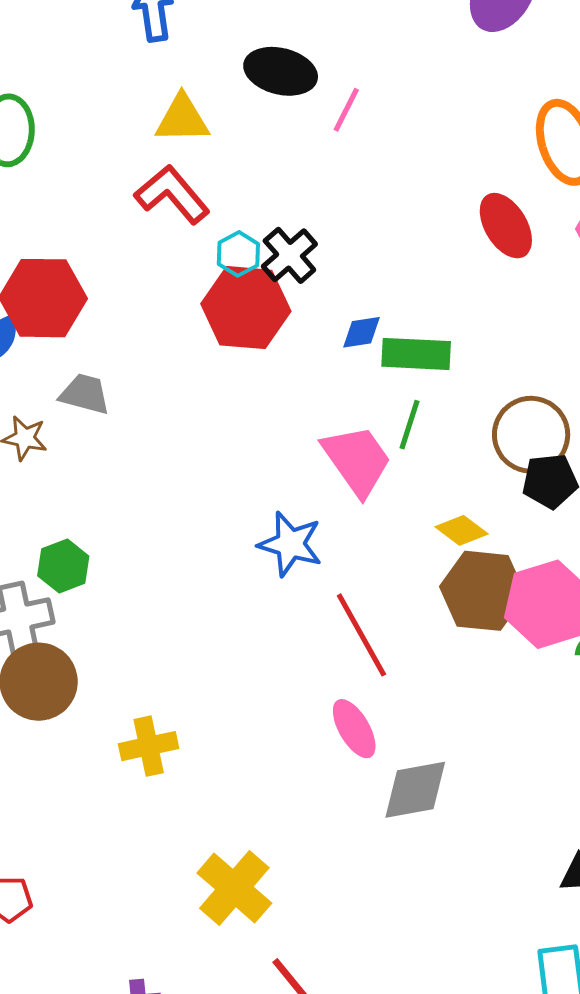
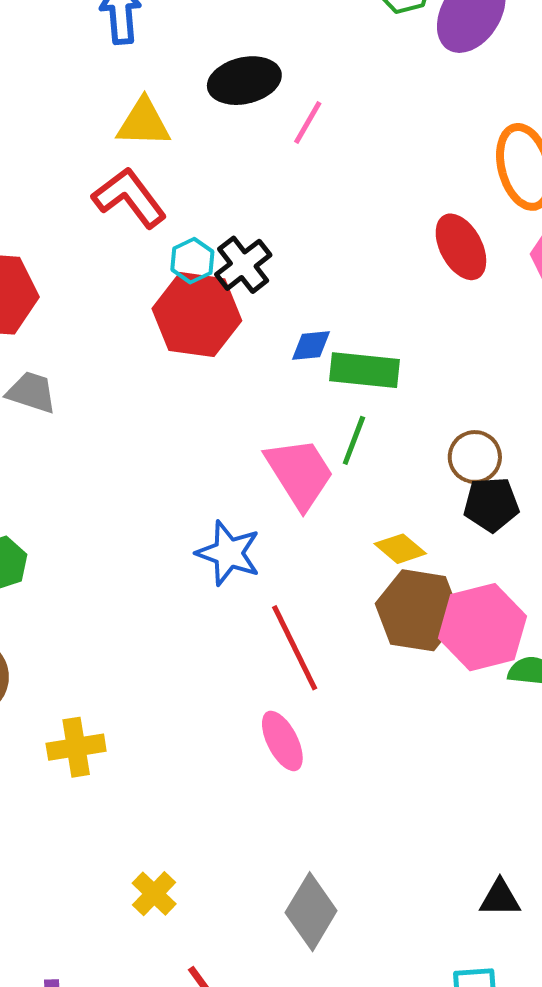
black ellipse: (281, 71) -> (244, 81), turned -30
brown circle: (531, 435) -> (475, 457), size x0.7
gray diamond: (415, 790) -> (311, 912), moved, turned -52
yellow cross: (234, 888) -> (154, 894), size x0.6

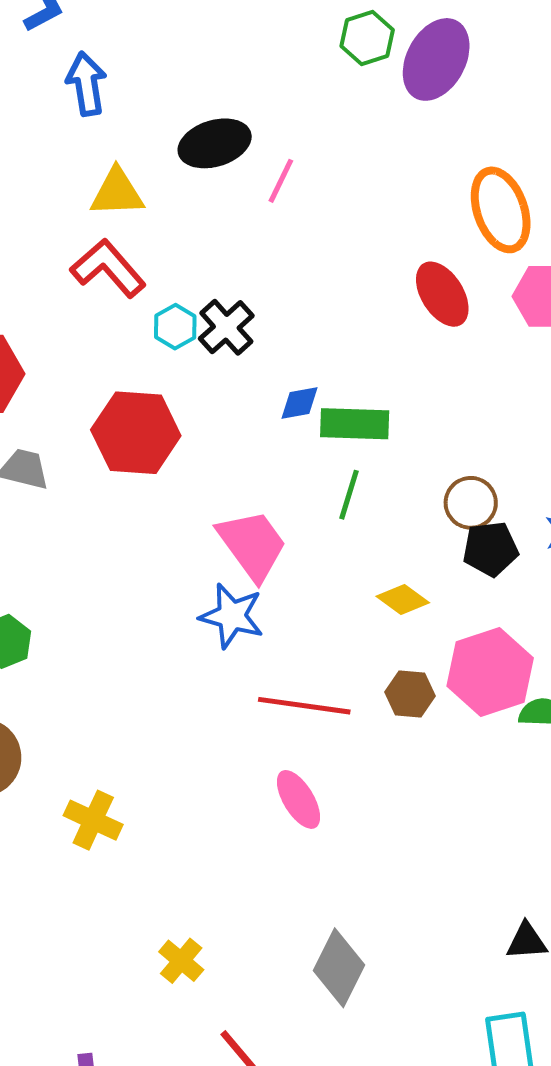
red hexagon: (197, 315) -> (136, 433), moved
pink trapezoid: (300, 473) -> (252, 545), moved
brown hexagon: (418, 610) -> (410, 694), moved, size x0.6
red line: (295, 648) -> (304, 706), turned -52
yellow cross: (76, 747) -> (93, 820), turned 38

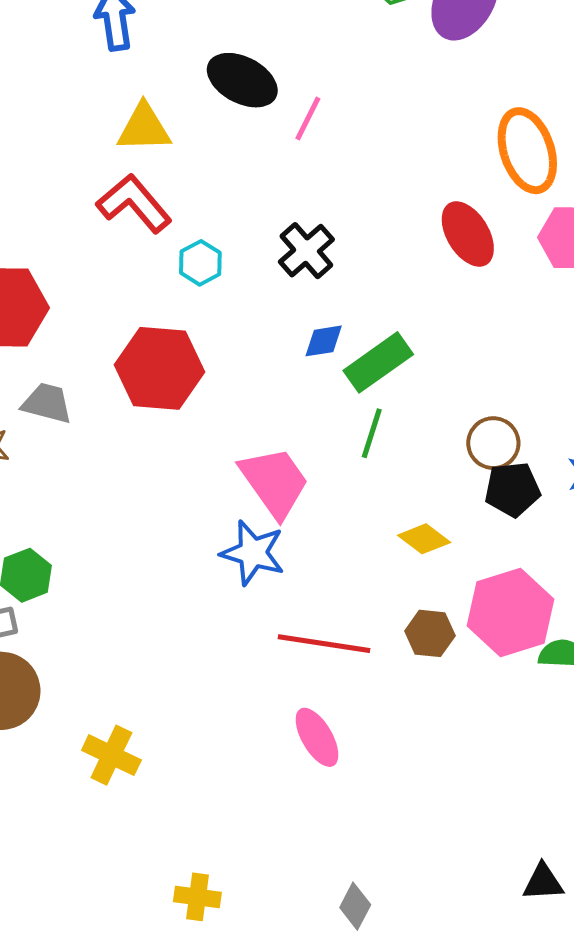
black ellipse: (215, 143) -> (242, 80), turned 44
black cross: (226, 327) -> (306, 251), moved
green rectangle: (355, 424) -> (378, 362), turned -38
yellow cross: (181, 961) -> (197, 897), turned -33
gray diamond: (339, 968) -> (355, 906), size x0.6

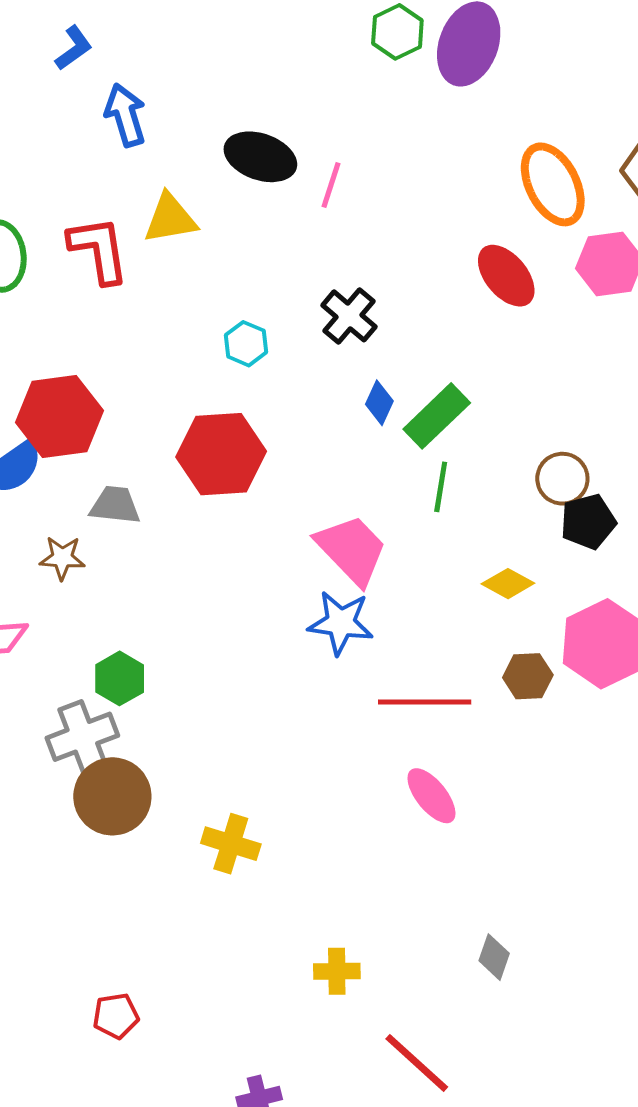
red L-shape: (134, 203) -> (99, 250), moved, turned 40
blue diamond: (324, 341) -> (379, 403), turned -48

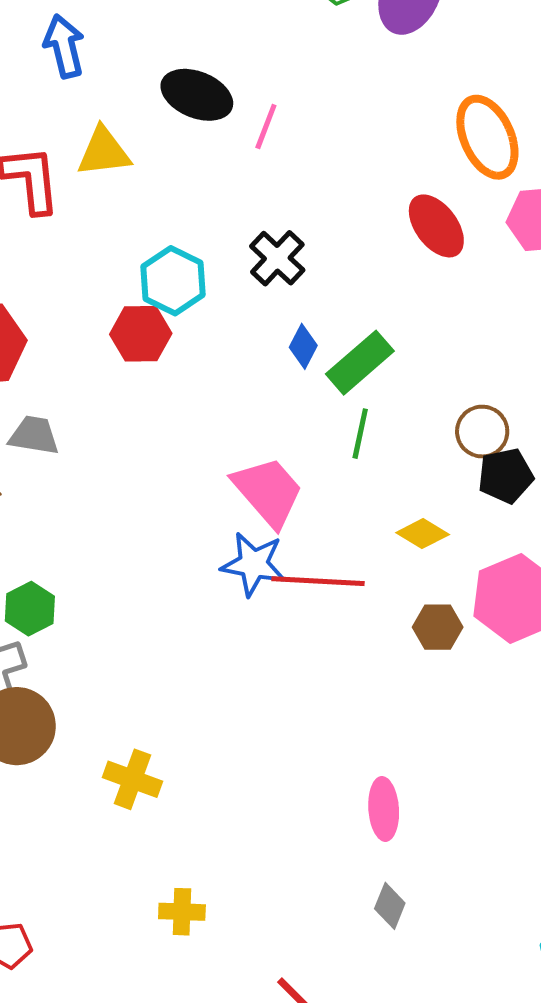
cyan hexagon: (246, 344) -> (173, 281), size x1.5
red hexagon: (221, 454) -> (141, 334), moved, size x0.7
red line: (425, 702) -> (318, 581), moved
pink ellipse: (431, 796) -> (384, 809), moved, turned 32
yellow cross: (337, 971) -> (182, 912), moved

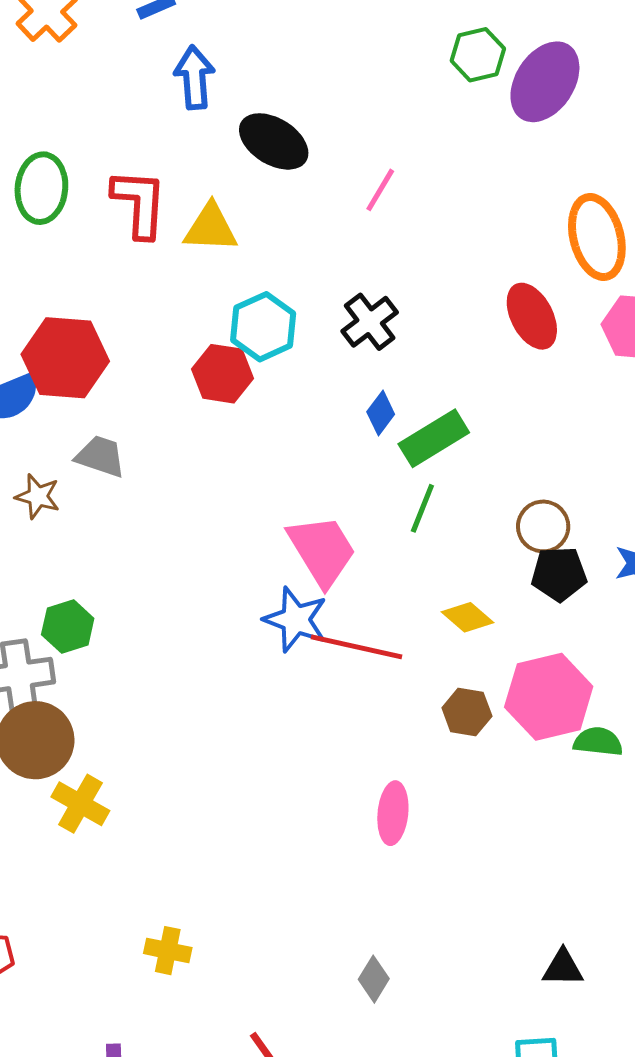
black ellipse: (197, 95) -> (274, 141), moved
yellow triangle: (104, 152) -> (211, 228), moved
yellow cross: (133, 779) -> (80, 804), moved
pink ellipse: (384, 809) -> (393, 813), moved

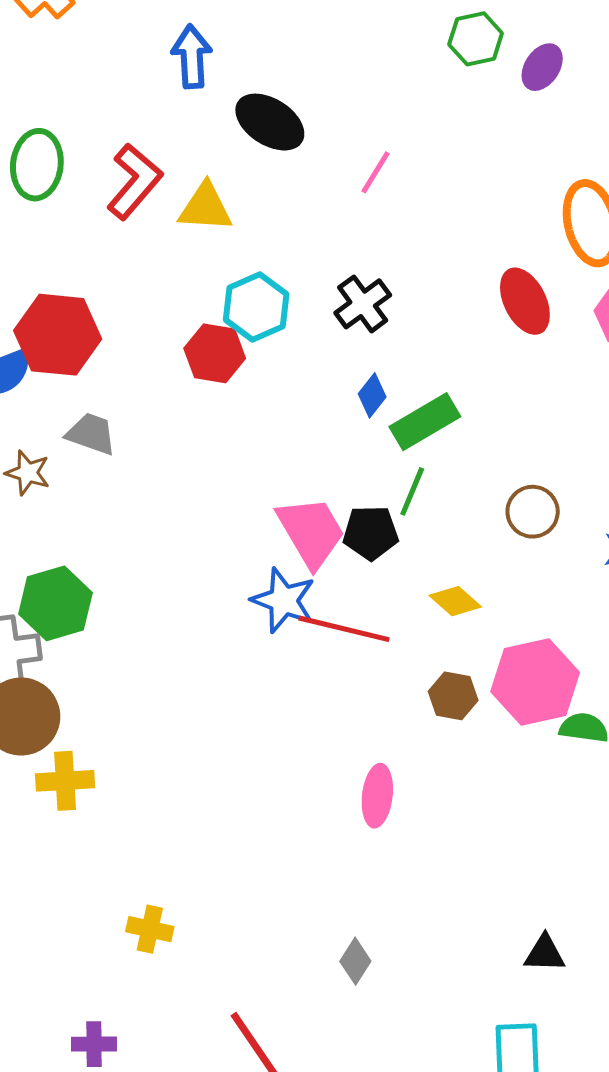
purple ellipse: (545, 82) -> (542, 67), size x0.6
red L-shape: (139, 203) -> (134, 181), turned 36
black pentagon: (559, 574) -> (371, 533), moved
green hexagon: (68, 626) -> (55, 603), size x1.4
yellow cross: (80, 804) -> (65, 781), turned -34

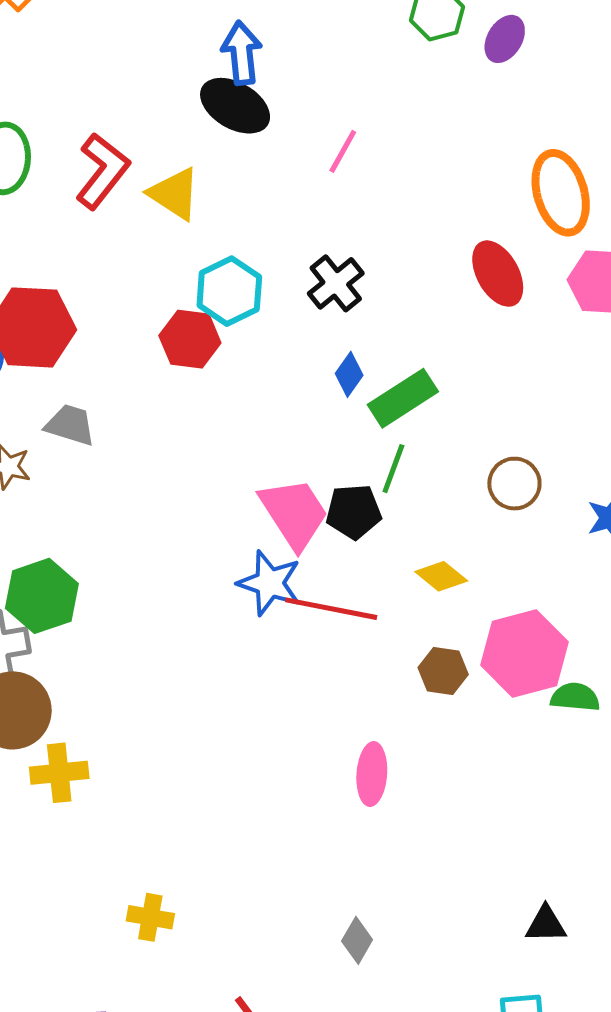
blue arrow: (192, 57) -> (242, 53), moved
yellow triangle: (205, 207) -> (174, 194), turned 32

